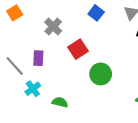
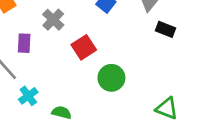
purple rectangle: (38, 58) -> (24, 43), moved

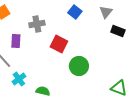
gray cross: (53, 20) -> (37, 24), turned 35
red square: (84, 47) -> (59, 44), turned -30

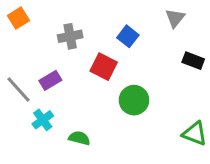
blue square: (75, 12) -> (128, 36), moved
black rectangle: (118, 31) -> (193, 61), moved
purple rectangle: (16, 41) -> (50, 80), moved, turned 56

